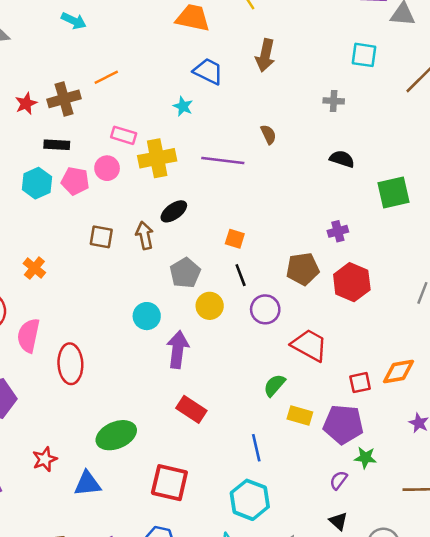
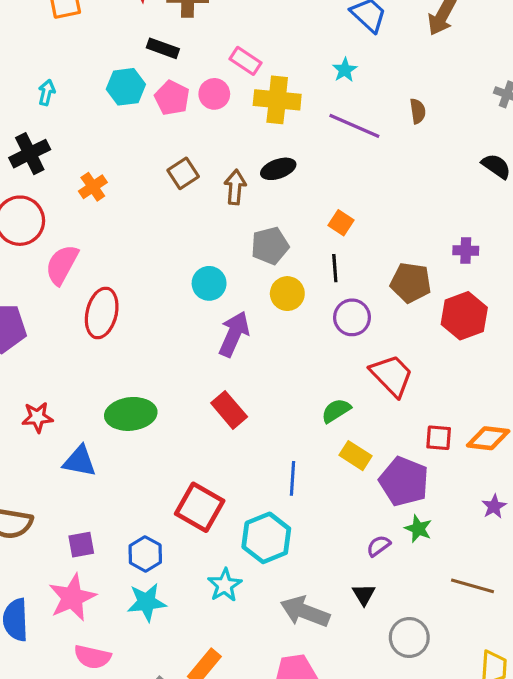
cyan star: (183, 106) -> (345, 70), moved
brown square: (101, 237) -> (183, 173), turned 30
red square: (169, 483) -> (200, 507), moved

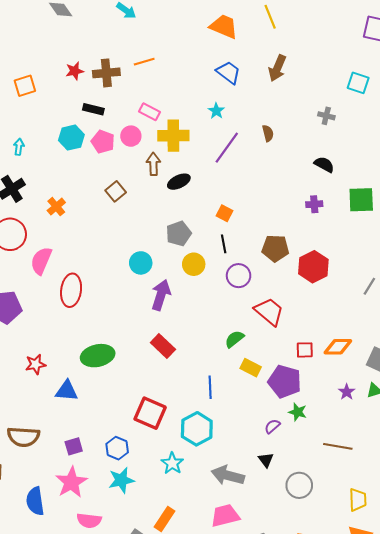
purple line: (354, 126) -> (227, 148), turned -72
brown arrow: (235, 187) -> (153, 164), moved
purple cross: (466, 250) -> (314, 204), moved

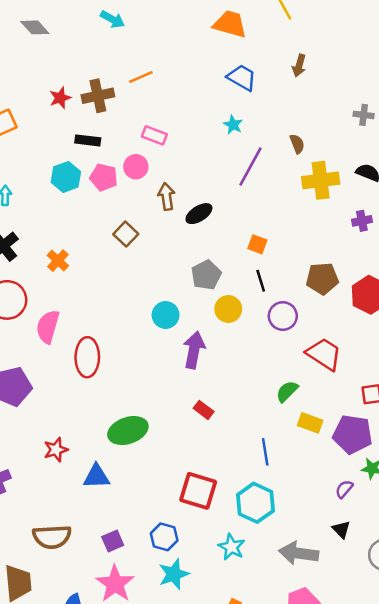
brown arrow: (277, 68) -> (299, 66), size x0.7
yellow cross: (173, 136) -> (321, 180), moved
red rectangle: (163, 346) -> (204, 410), size x0.7

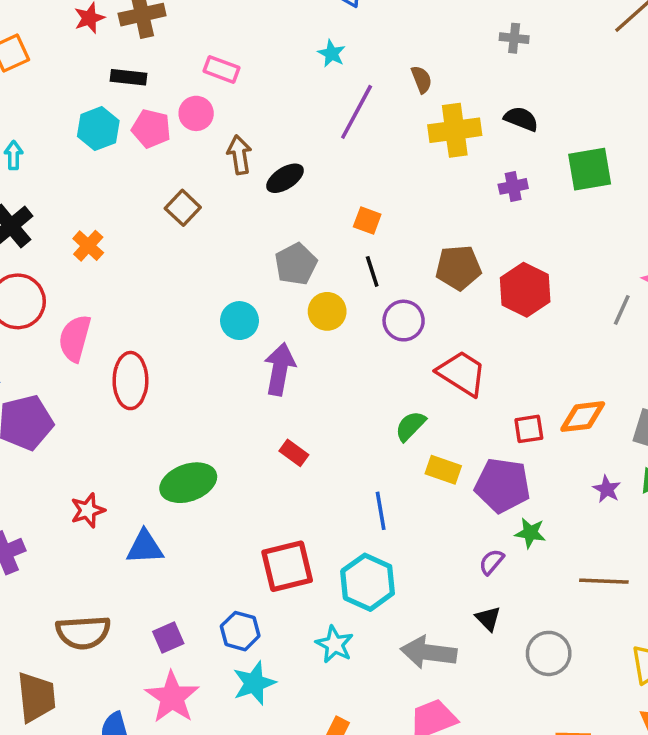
red square: (198, 491) -> (287, 566), turned -30

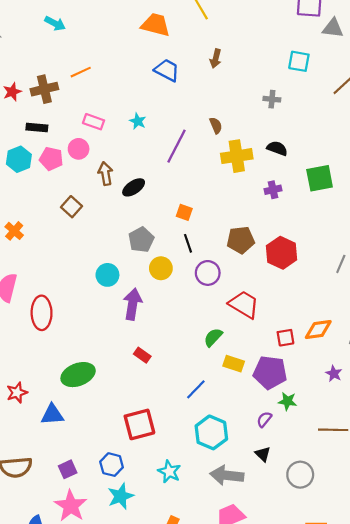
cyan star: (332, 53) -> (138, 121), moved
blue line: (381, 511) -> (196, 389), turned 55
cyan hexagon: (368, 582) -> (211, 432), moved

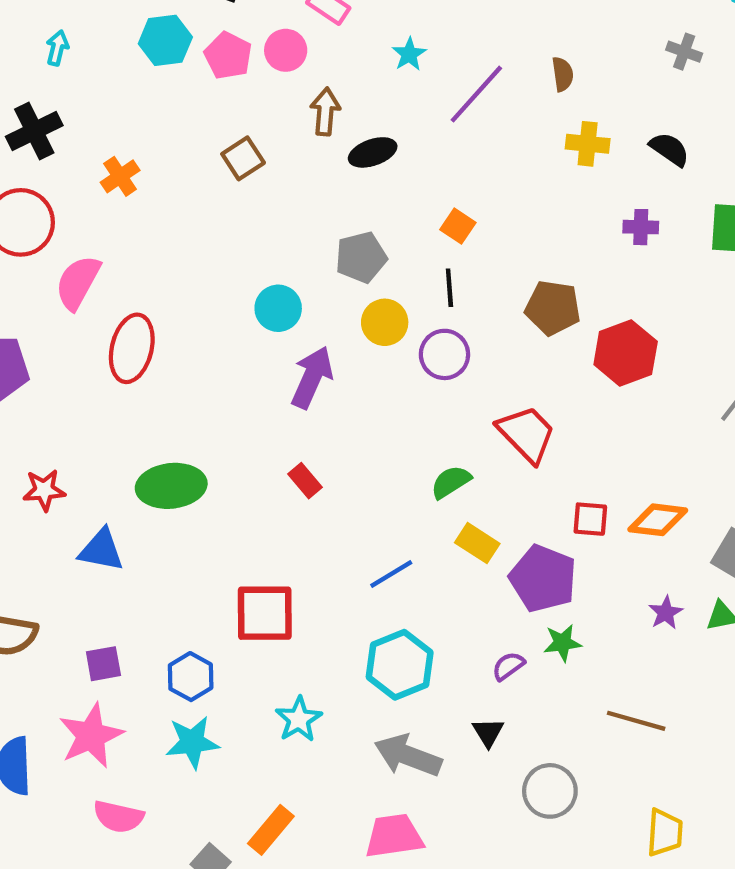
cyan star: (138, 121) -> (409, 54), moved
yellow cross: (237, 156) -> (588, 144), size x0.7
purple circle: (208, 273) -> (444, 354), moved
green star: (288, 401) -> (562, 643), turned -30

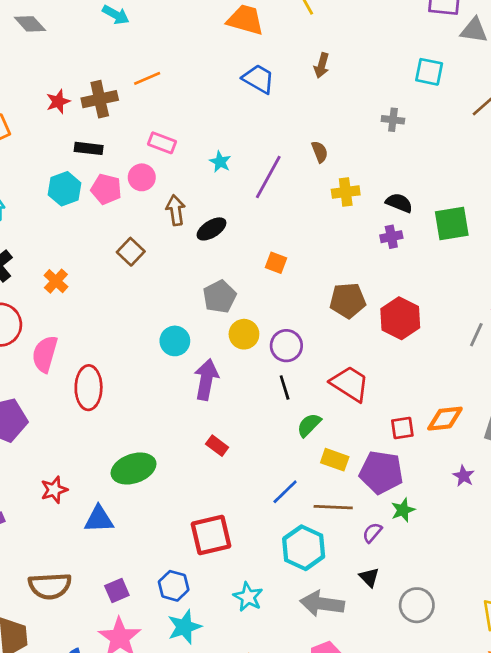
black semicircle: (669, 149) -> (399, 203), moved
black line: (449, 288) -> (285, 387), moved
brown line: (636, 721) -> (333, 507), moved

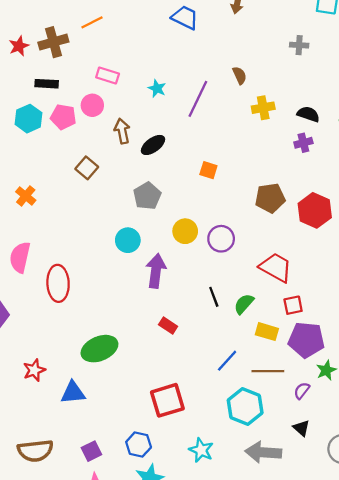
gray pentagon: (220, 297) -> (147, 196), moved
black line: (285, 387) -> (214, 297), moved
red square: (402, 428) -> (293, 305), moved

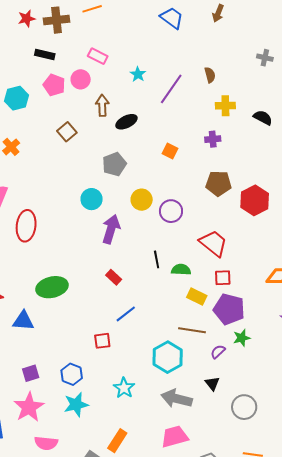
cyan hexagon: (28, 119) -> (17, 98), moved
purple cross: (303, 143) -> (213, 139), moved
green semicircle: (244, 304) -> (181, 270), turned 42
blue line: (227, 361) -> (126, 314), moved
red square: (167, 400) -> (102, 341), size x0.6

